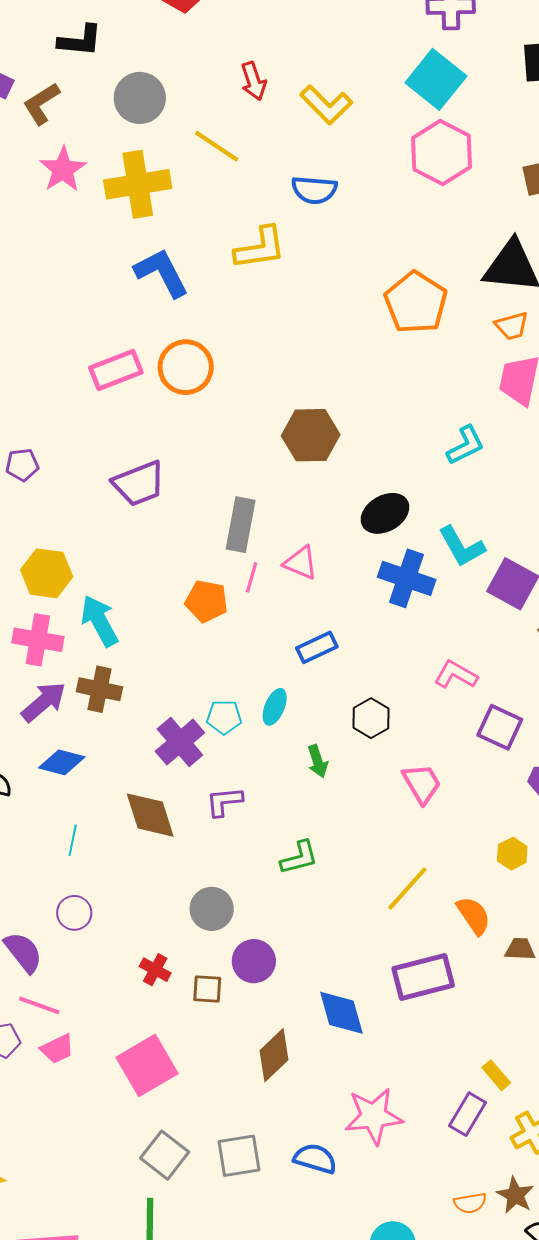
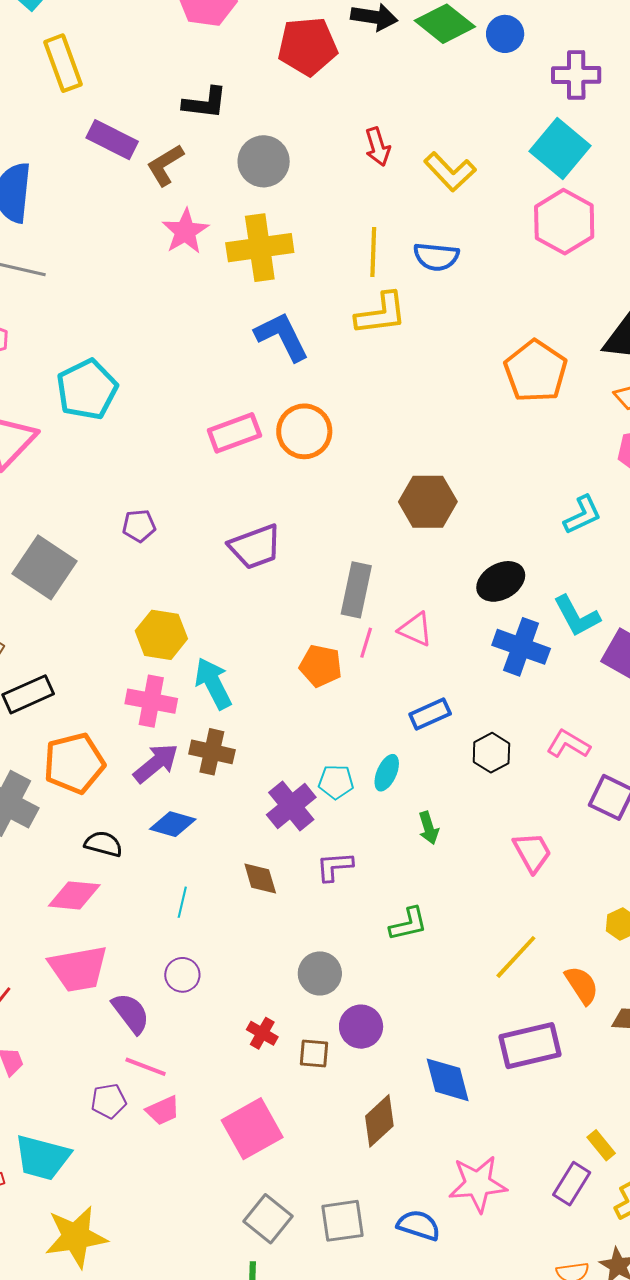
yellow line: (217, 146) -> (373, 252), moved, turned 57
black hexagon: (371, 718) -> (491, 753), moved
brown diamond: (150, 815) -> (260, 879), size x0.7

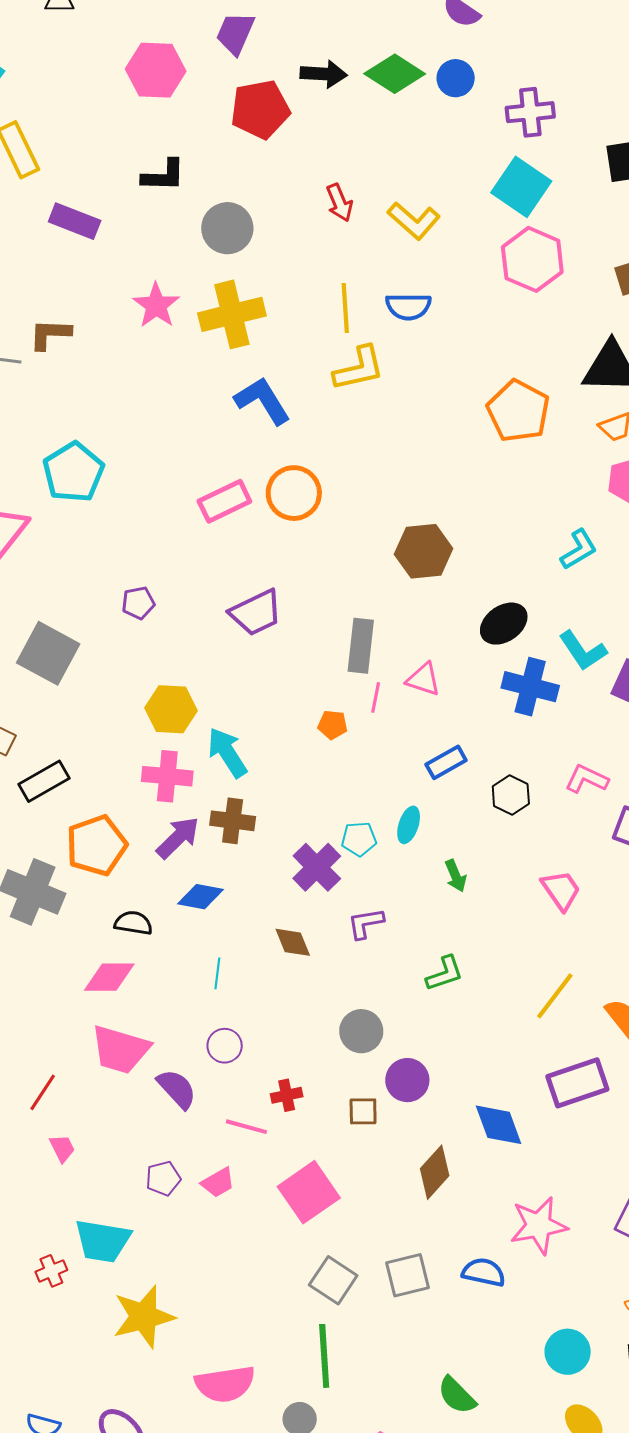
brown L-shape: (165, 165) -> (50, 334), moved, turned 39
orange pentagon: (321, 666) -> (333, 725), size x0.7
pink trapezoid: (78, 969) -> (120, 1050), turned 32
red cross: (262, 1033) -> (287, 1095), moved, turned -36
pink line: (146, 1067) -> (246, 1127), moved

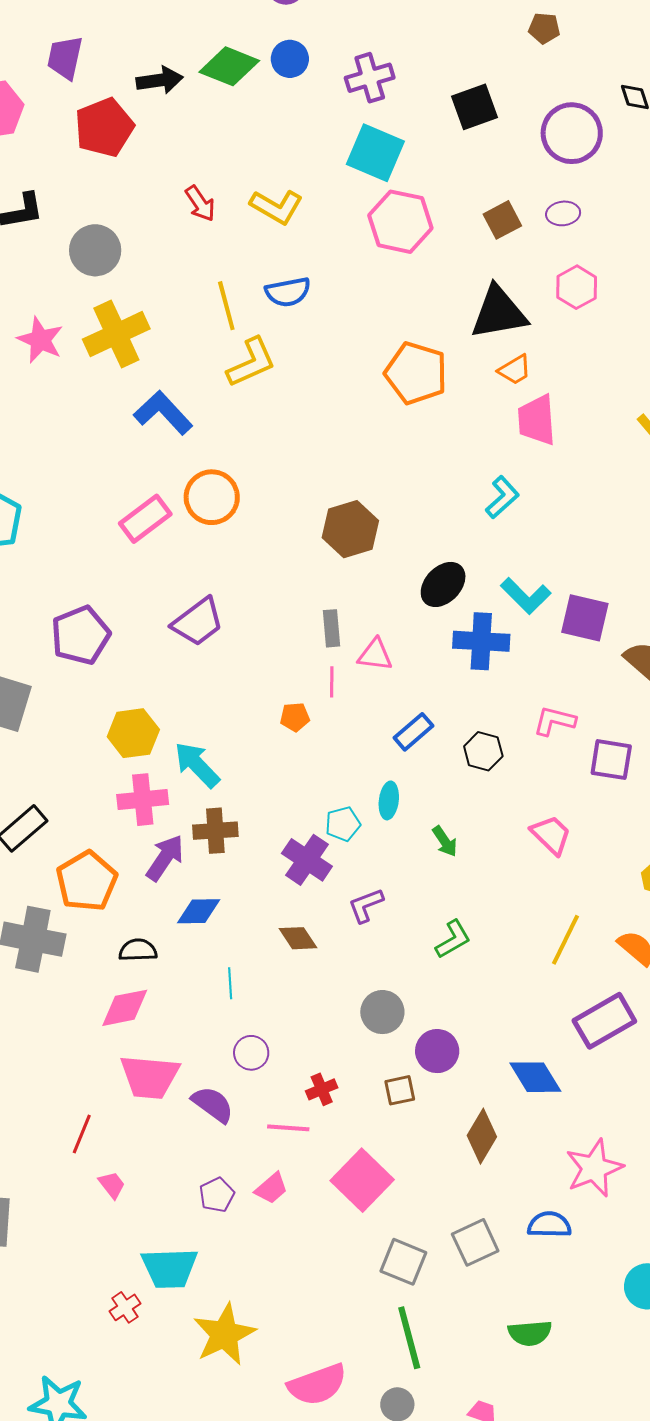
purple pentagon: (138, 603) -> (81, 635), size x1.8
gray rectangle: (361, 646) -> (331, 628), moved, size x0.7
green semicircle: (457, 1395) -> (530, 1333), moved, turned -39

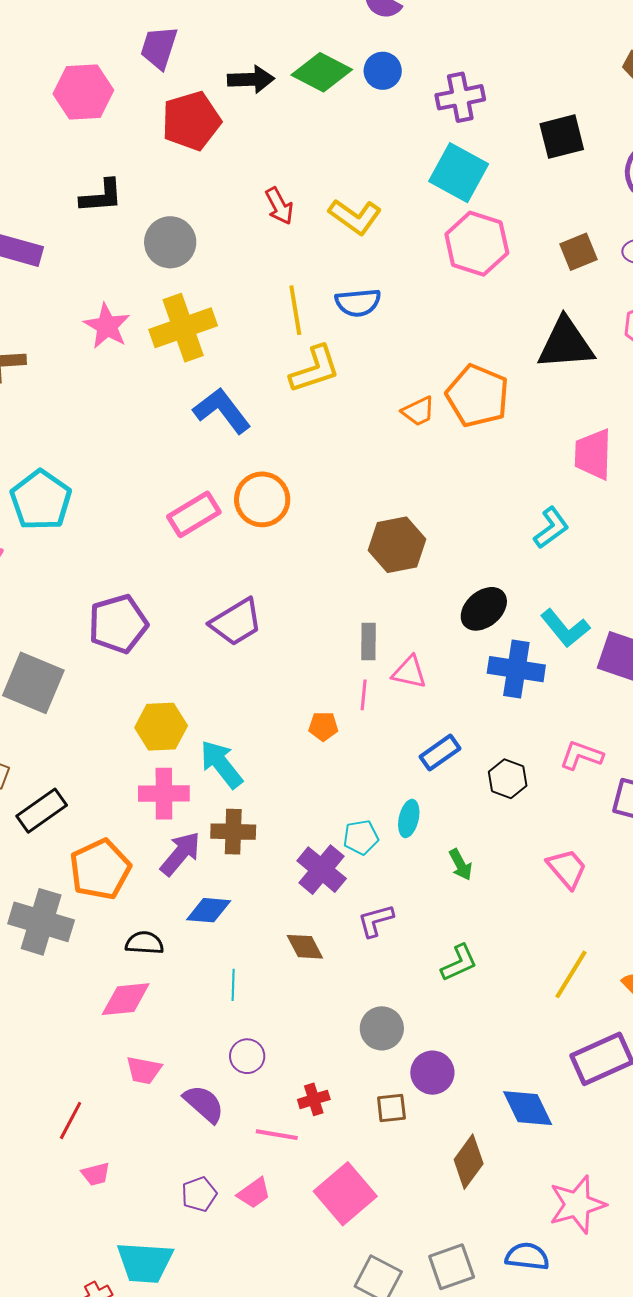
orange trapezoid: (515, 370) -> (418, 411), moved
pink trapezoid: (150, 1077) -> (144, 1070), size x0.6
pink trapezoid: (112, 1185) -> (96, 1174), turned 108

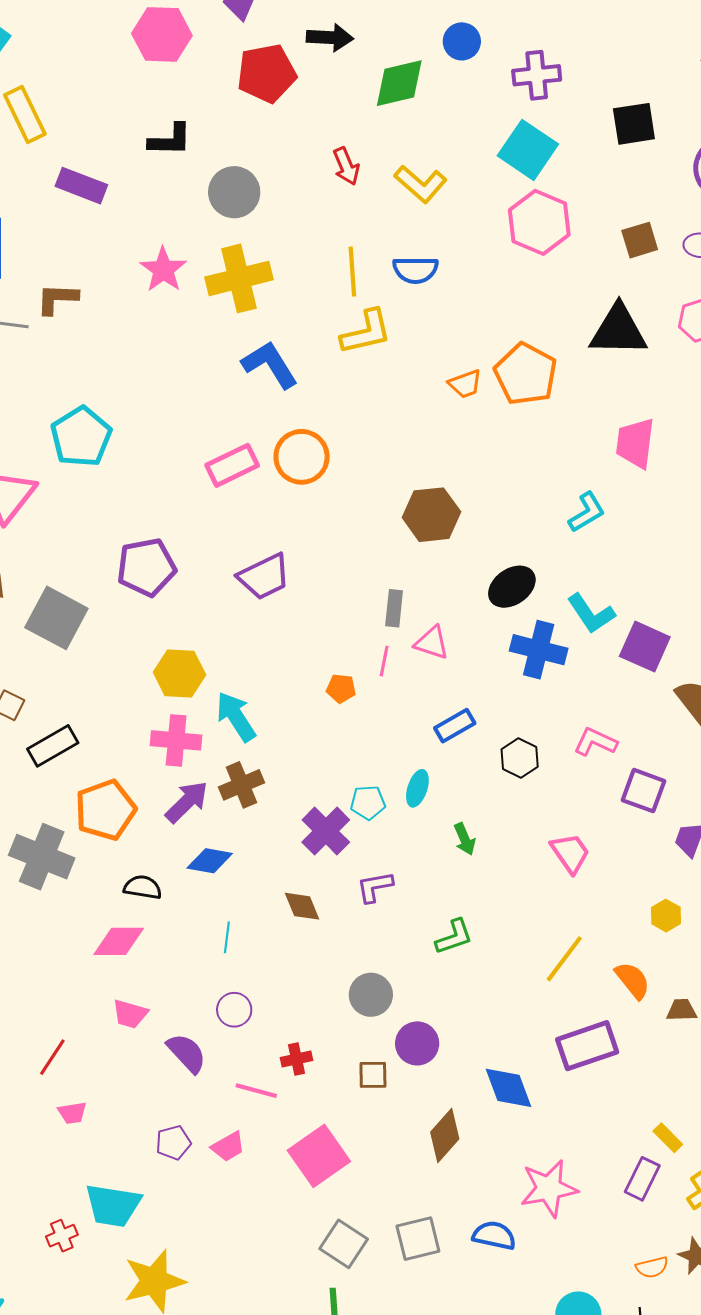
green diamond: (322, 72) -> (399, 83), moved, turned -46
brown cross: (233, 832) -> (241, 785), turned -30

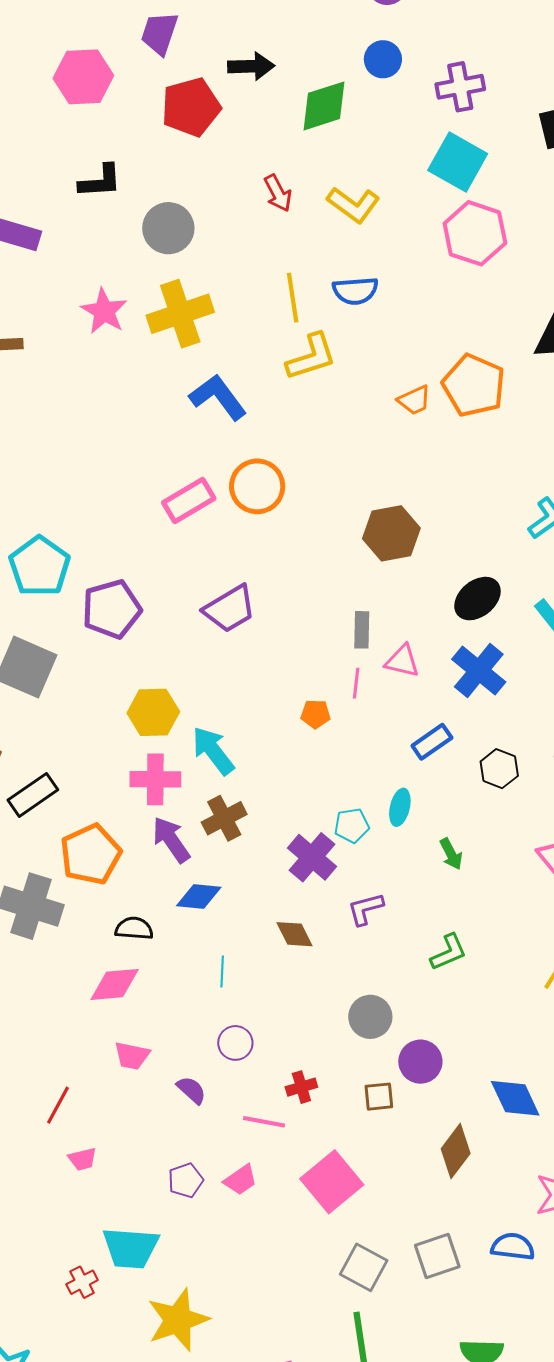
cyan pentagon: (81, 437) -> (40, 566), moved
blue cross: (539, 650) -> (479, 671), moved, turned 30
purple arrow: (187, 802) -> (171, 840), turned -75
purple semicircle: (187, 1053) -> (191, 1090), size x0.7

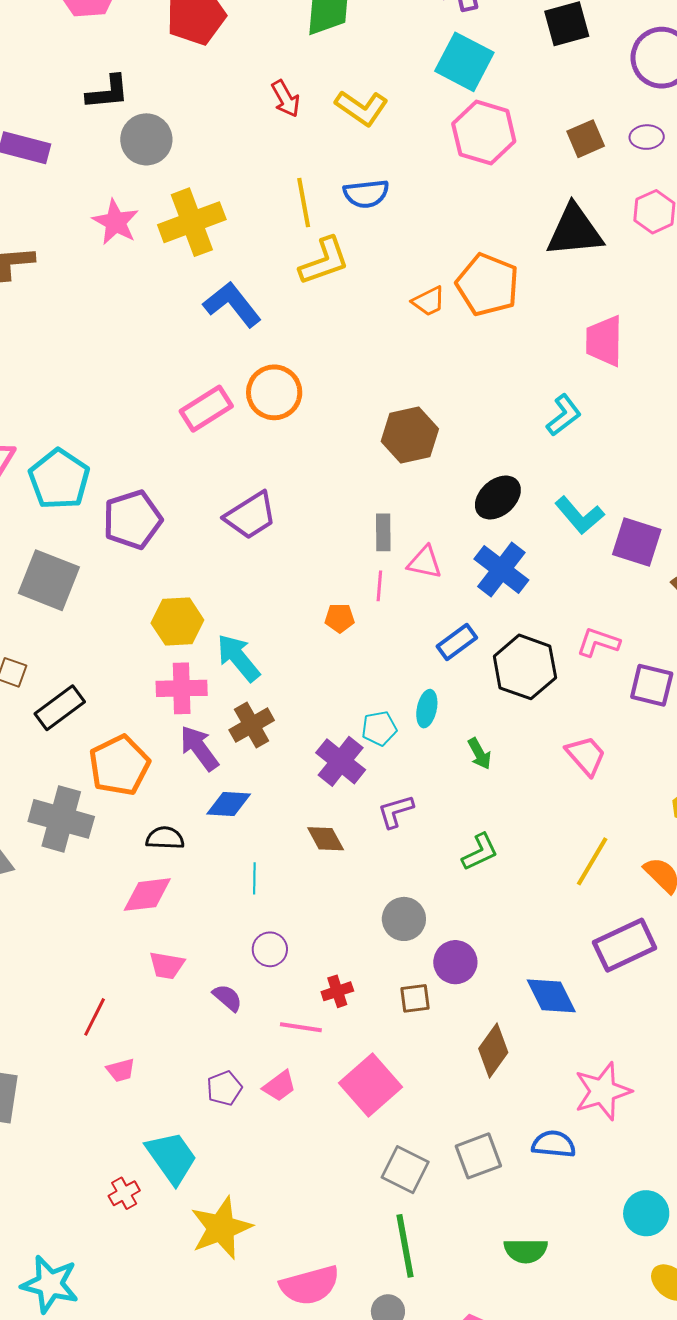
gray circle: (168, 228) -> (146, 139), moved
black hexagon: (499, 769) -> (525, 667), size x1.6
cyan trapezoid: (131, 1248) -> (172, 1157), turned -128

